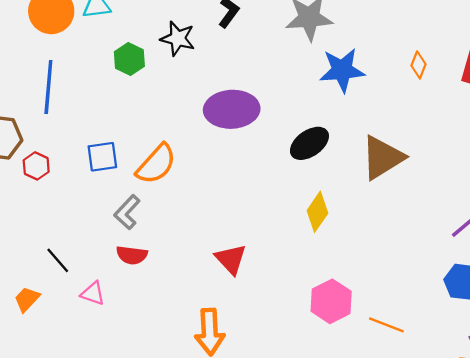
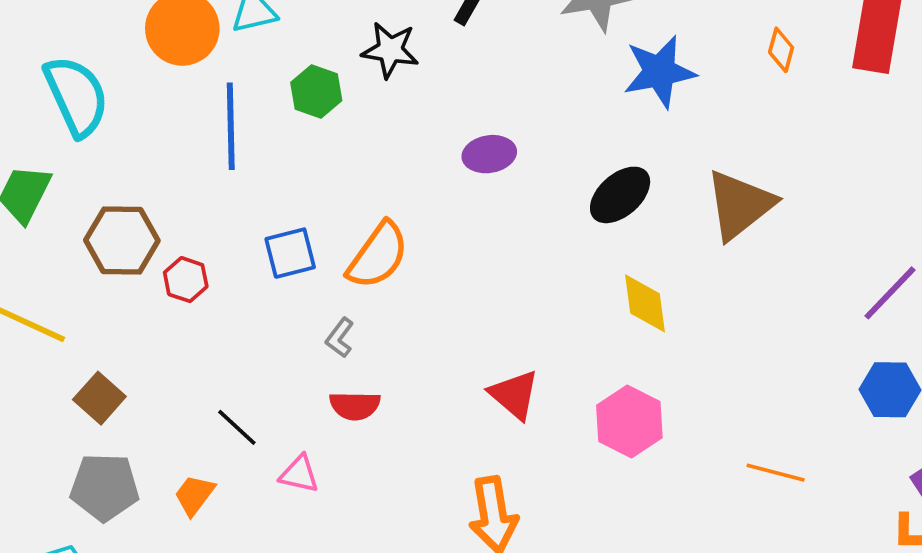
blue line: (48, 87) -> (231, 126), moved
purple ellipse: (232, 109) -> (489, 154), size x0.6
gray L-shape: (127, 212) -> (340, 338), size x0.7
yellow diamond: (317, 212) -> (645, 303), turned -36
pink hexagon: (331, 301) -> (629, 422), moved

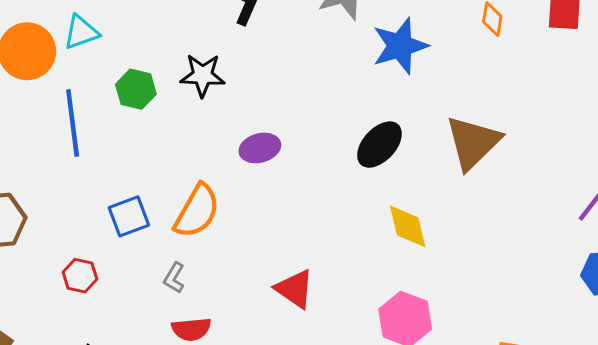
black star: (390, 50) -> (203, 75), moved
purple ellipse: (489, 154) -> (260, 148), moved
red hexagon: (186, 280) -> (80, 276), moved
red triangle: (514, 395) -> (295, 289), moved

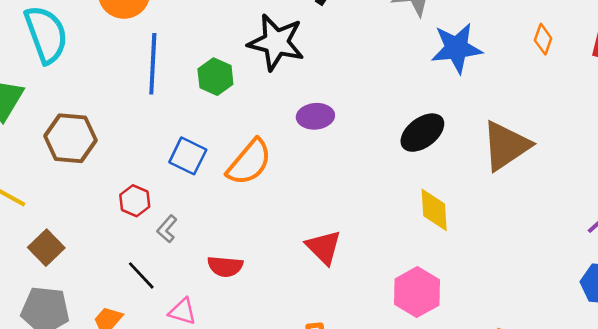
black star: (203, 75) -> (276, 42), size x1.4
green hexagon: (136, 89) -> (215, 77), moved
blue square: (129, 216) -> (188, 156), turned 36
gray L-shape: (174, 278) -> (167, 229), moved

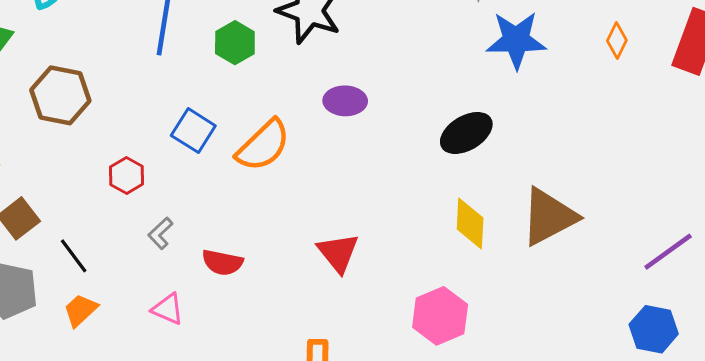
brown triangle: (506, 146) -> (549, 217), moved
gray L-shape: (167, 229) -> (160, 233), moved
black line: (141, 275) -> (74, 256), moved

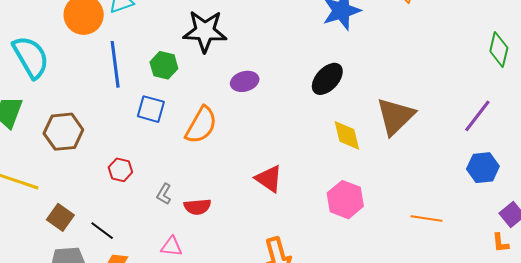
blue square: (193, 131) -> (151, 109), moved
gray L-shape: (160, 233) -> (164, 194), moved

